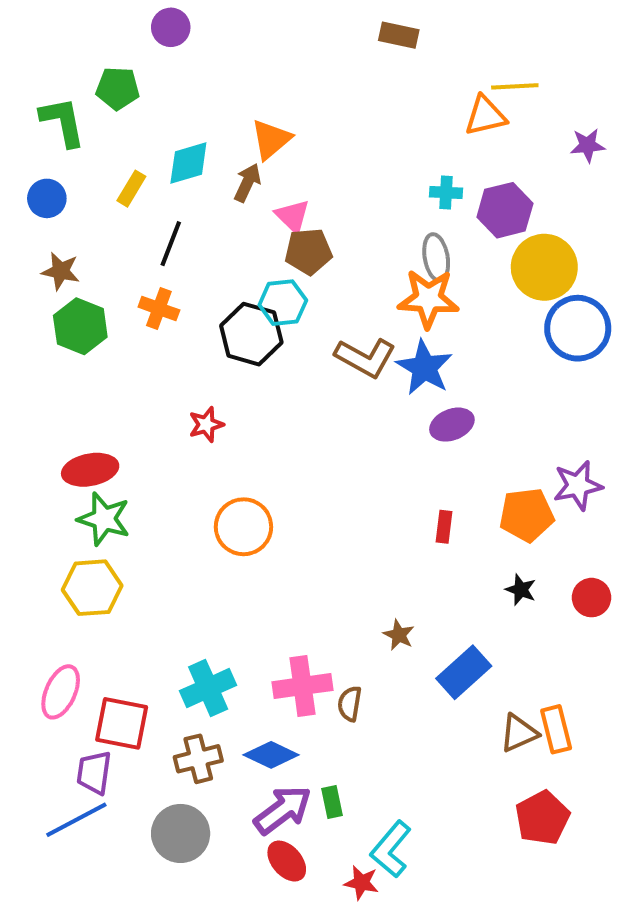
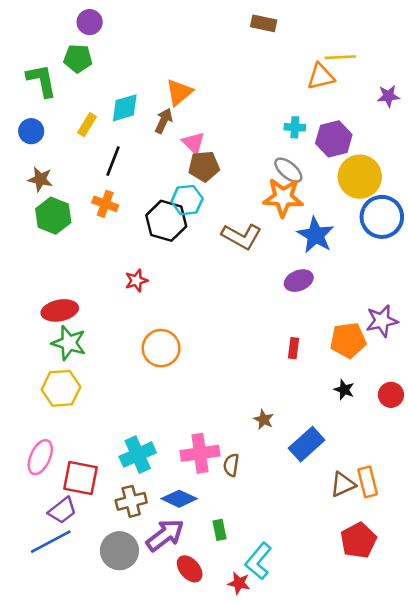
purple circle: (171, 27) -> (90, 22), moved
gray ellipse: (436, 257) -> (288, 170), turned -40
blue star: (424, 367) -> (316, 235), moved
purple trapezoid: (94, 773) -> (62, 510), turned -136
purple arrow: (283, 810) -> (165, 535), moved

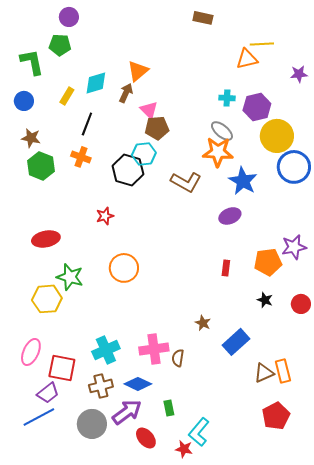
green star: (69, 343) -> (70, 277), moved

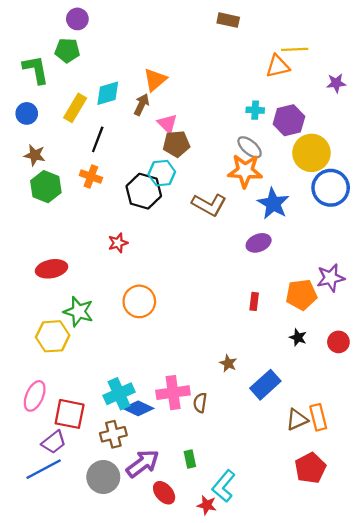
yellow rectangle: (67, 96) -> (75, 108), size x1.4
blue diamond: (138, 384) -> (138, 408), moved

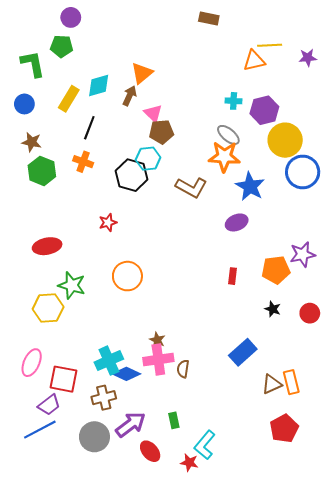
purple star: (336, 83) -> (308, 58), moved
brown star: (228, 363) -> (157, 340), moved

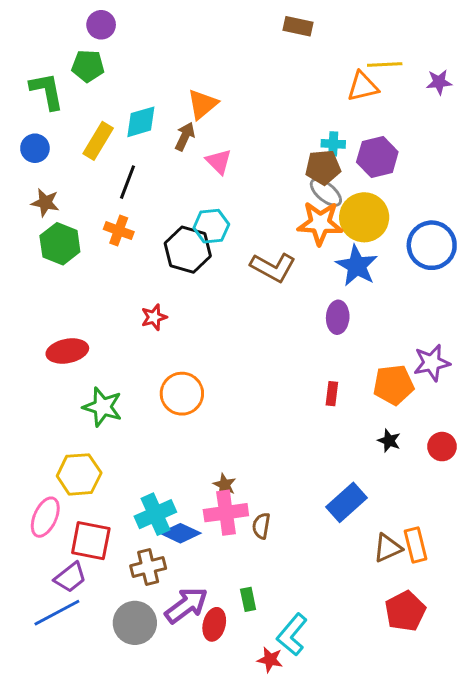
brown pentagon: (161, 132) -> (323, 167), moved
yellow circle: (285, 140) -> (364, 217), moved
purple ellipse: (237, 222) -> (338, 317), turned -65
yellow hexagon: (48, 308) -> (79, 474), moved
red ellipse: (150, 451) -> (214, 624), moved, turned 55

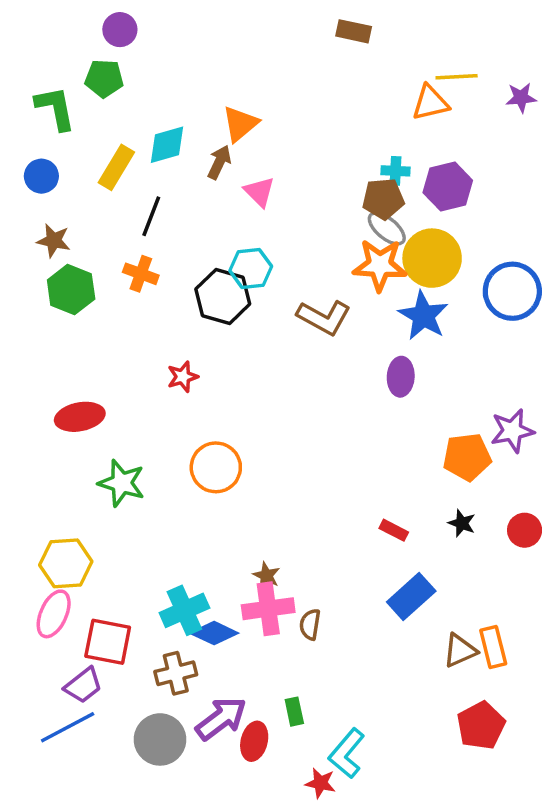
red rectangle: (332, 394) -> (394, 530), moved, turned -70
yellow hexagon: (79, 474) -> (66, 563), moved

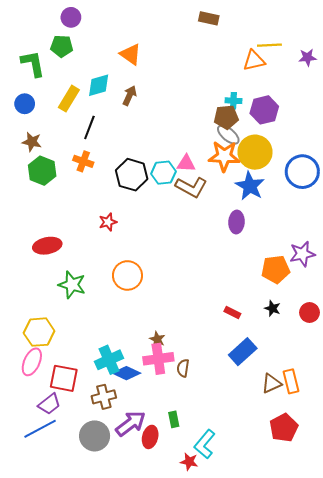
orange triangle: (240, 124) -> (131, 54), moved, turned -45
pink triangle: (259, 192) -> (186, 163), moved, turned -42
cyan hexagon: (251, 269) -> (163, 173), moved

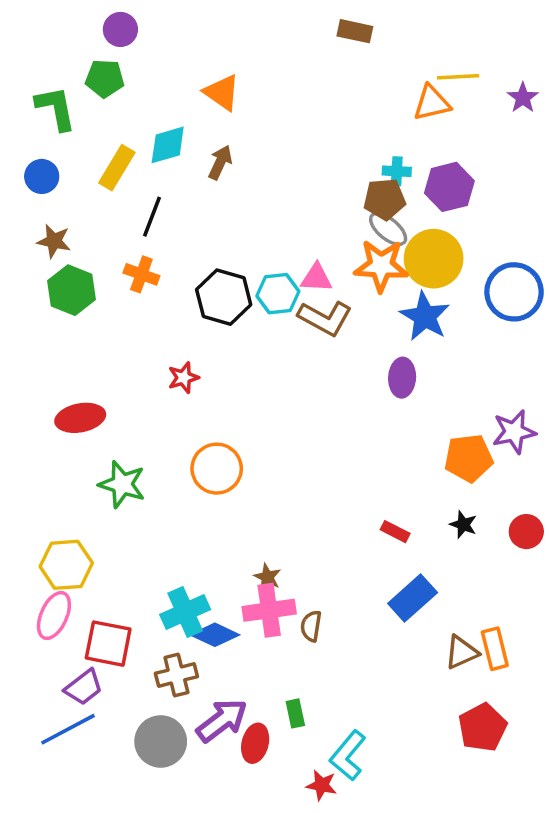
purple star: (307, 57) -> (523, 98), turned -30

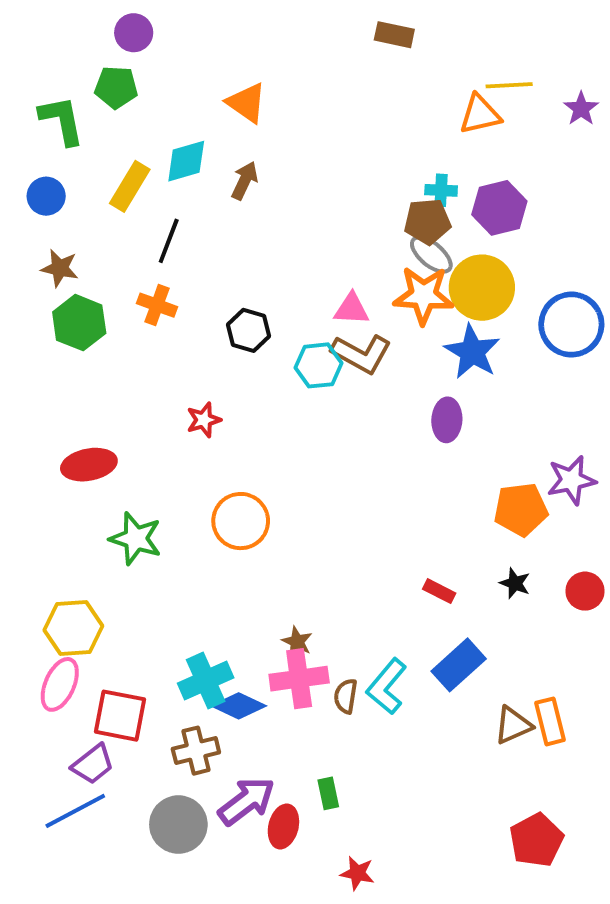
cyan hexagon: (278, 294) -> (318, 365), moved
black hexagon: (224, 297) -> (248, 330), size x0.7
red pentagon: (483, 727) -> (536, 840), moved
cyan L-shape: (348, 755) -> (387, 686), moved

